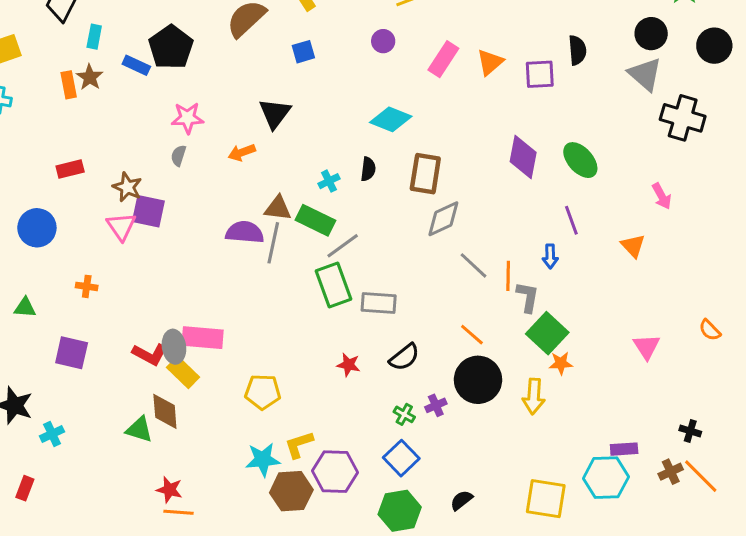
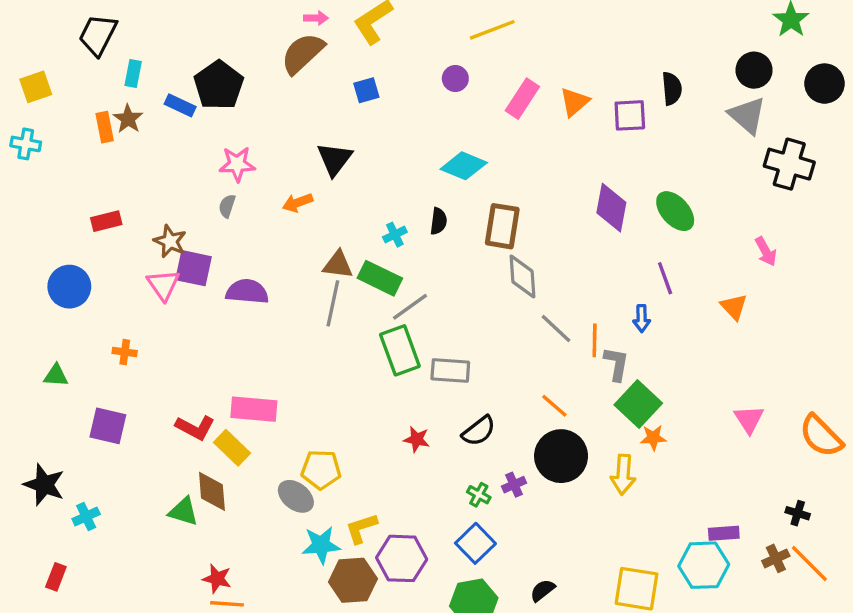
gray diamond: (443, 219) -> (522, 277), turned -69
purple semicircle: (245, 232) -> (247, 292), moved
orange semicircle: (710, 330) -> (821, 436), moved, size x1.8
gray ellipse: (174, 347) -> (296, 496), moved, turned -44

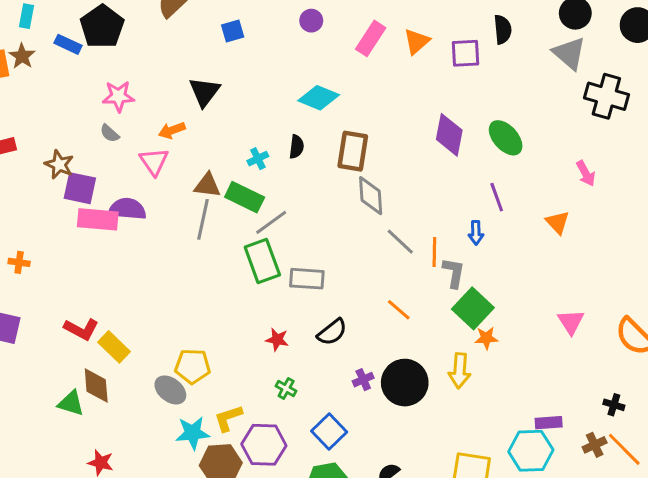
gray semicircle: (227, 206) -> (110, 133), turned -66
pink triangle: (163, 285) -> (154, 162), moved
pink rectangle: (254, 409) -> (98, 219), moved
black circle: (561, 456) -> (405, 383), moved
green cross: (479, 495) -> (286, 388), moved

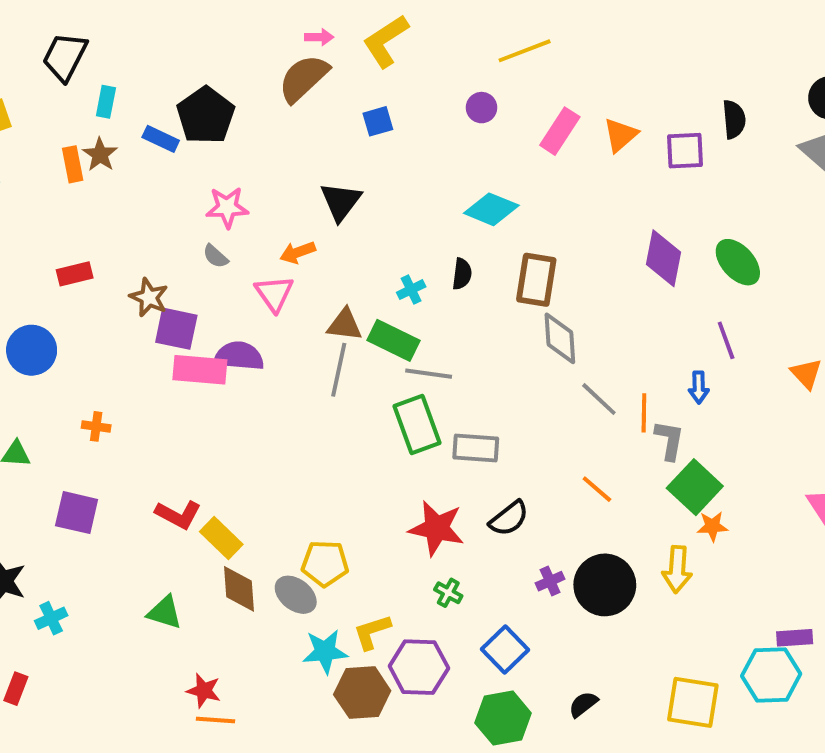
gray line: (271, 222) -> (429, 374), turned 44
red star: (277, 340) -> (437, 528), size x1.8
brown diamond: (96, 386) -> (239, 589), moved

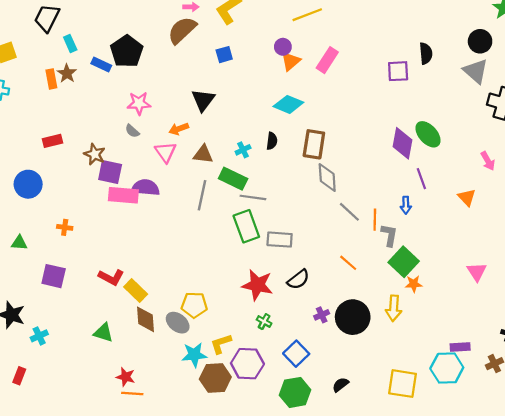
cyan rectangle: (106, 102) -> (70, 43), turned -35
orange triangle: (620, 135) -> (291, 61), moved
purple diamond: (663, 258) -> (403, 143), moved
brown triangle: (345, 325) -> (203, 154), moved

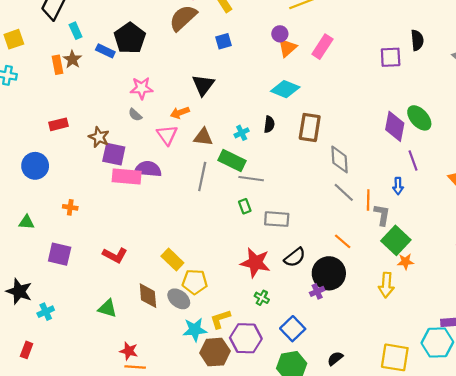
gray diamond: (327, 178) -> (339, 159), moved
green rectangle: (246, 226) -> (245, 206), size x0.5
yellow rectangle: (136, 291) -> (172, 259), moved
black circle: (353, 317) -> (329, 273), moved

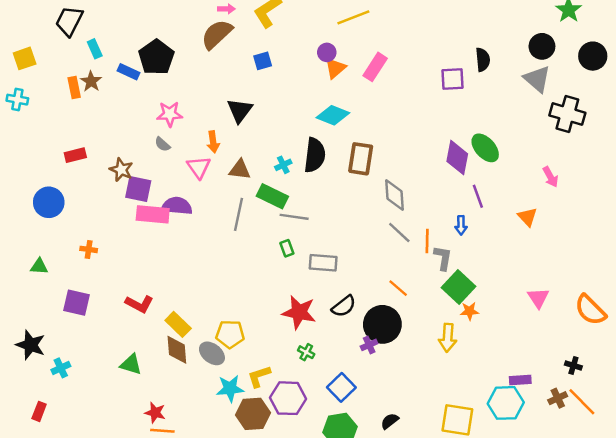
orange arrow: (180, 113) -> (213, 142), turned -78
black semicircle: (269, 124) -> (315, 155), size x1.8
yellow rectangle: (172, 259) -> (178, 324), moved

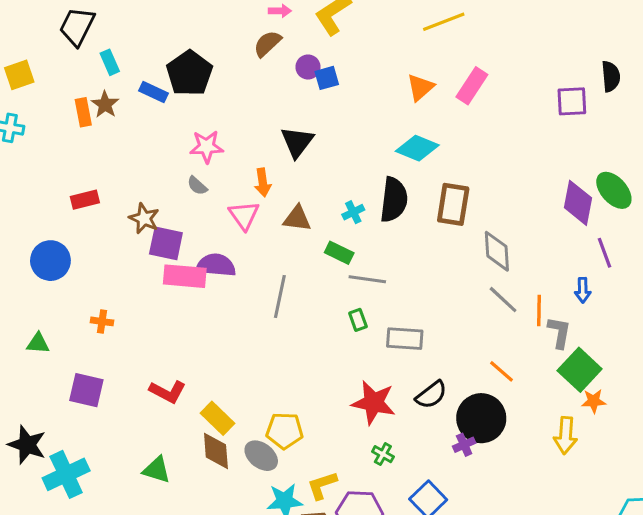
brown semicircle: (217, 34) -> (267, 44), size x0.7
purple circle: (327, 52) -> (308, 67), moved
green rectangle: (272, 196) -> (339, 253), size x0.7
gray line: (239, 214) -> (280, 296), moved
cyan cross: (61, 368) -> (66, 474), size x1.8

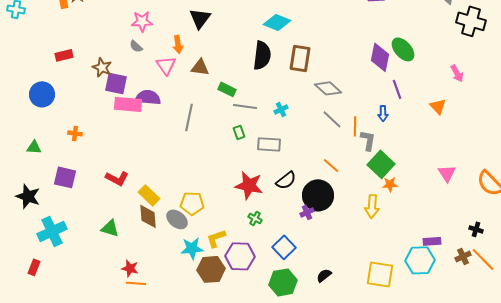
cyan cross: (353, 212) -> (281, 109), moved
gray diamond: (497, 251) -> (328, 88), turned -44
black star: (27, 445) -> (28, 196), moved

